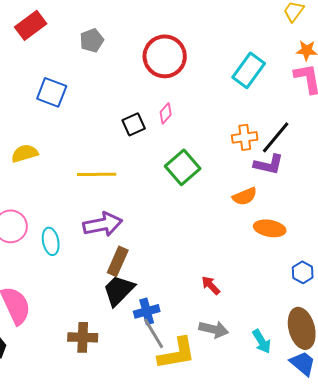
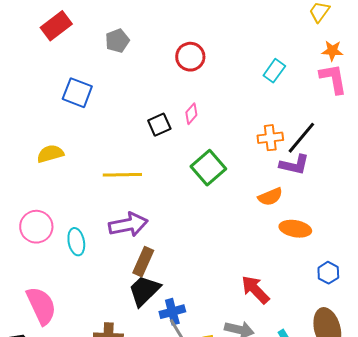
red circle: (165, 56) -> (190, 57), size x0.7
cyan rectangle: (249, 70) -> (274, 71), size x0.7
red arrow: (211, 285) -> (255, 290), moved, size x1.5

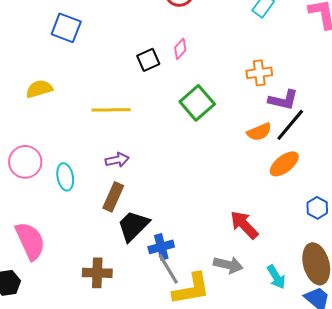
black line: (301, 138) -> (290, 125), moved
purple arrow: (128, 225) -> (117, 160), size x0.6
orange ellipse: (295, 229) -> (284, 164), turned -48
brown rectangle: (143, 262) -> (113, 197), moved

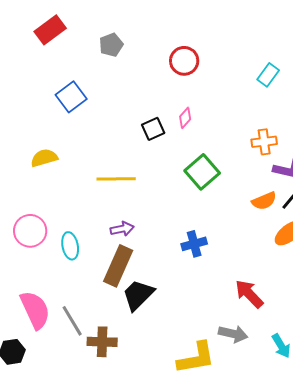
blue square: (66, 28) -> (71, 97), turned 32
brown rectangle: (113, 197) -> (118, 266), size x1.4
blue cross: (161, 247) -> (194, 244), moved
gray line: (168, 269) -> (72, 321), moved

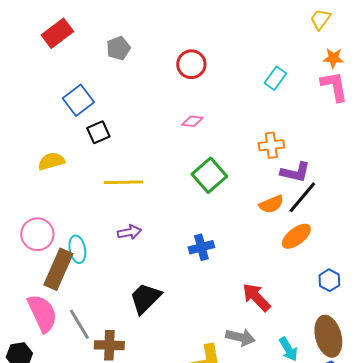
pink diamond: (185, 118) -> (192, 121), turned 55
black square: (153, 129) -> (98, 132), moved
brown rectangle: (118, 266) -> (58, 269), moved

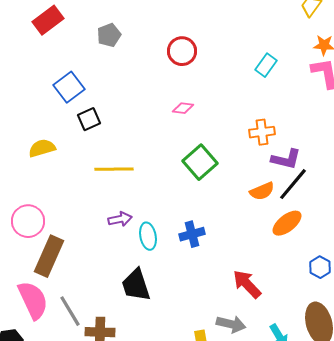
cyan ellipse: (77, 249) -> (148, 236), moved
black trapezoid: (145, 298) -> (136, 285), turned -63

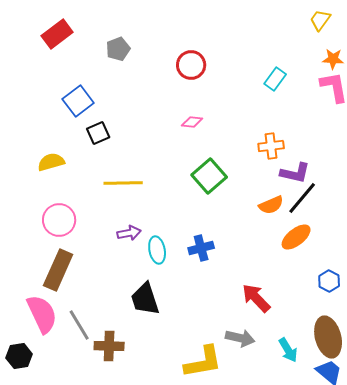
pink circle: (28, 221) -> (59, 220), moved

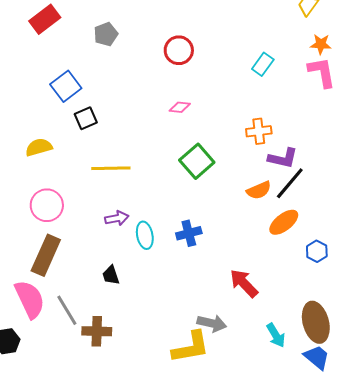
blue hexagon: (329, 281) -> (317, 251), moved
black trapezoid: (145, 299) -> (111, 275), moved, size x0.6
gray arrow: (240, 338) -> (212, 323), moved

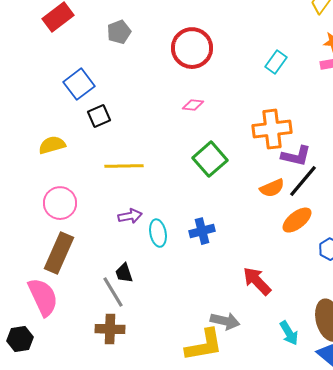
red circle: (179, 50) -> (192, 48), size x1.4
orange cross: (259, 131) -> (272, 129), size x1.5
gray line: (67, 310) -> (113, 292), moved

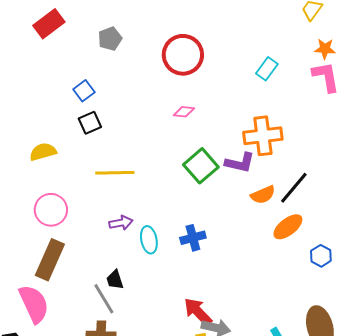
blue square: (79, 84) -> (84, 91), moved, size x0.7
purple L-shape: (296, 156) -> (240, 163), moved
red arrow: (257, 281) -> (198, 312), moved

